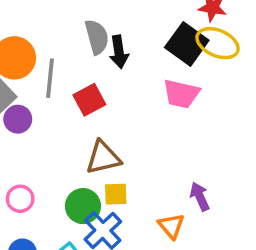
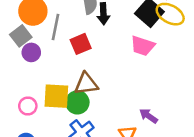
yellow square: (116, 194) -> (56, 96), moved, size x1.6
purple arrow: (200, 196) -> (148, 116), turned -36
green circle: (83, 206) -> (77, 102), moved

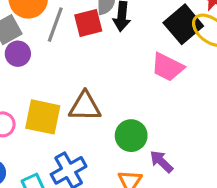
red square: (81, 44) -> (88, 23), moved
green circle: (77, 102) -> (131, 136), moved

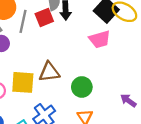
pink trapezoid: (168, 67) -> (100, 39), turned -35
purple arrow: (161, 162) -> (128, 101), moved

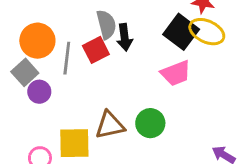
green circle: (82, 87) -> (150, 123), moved

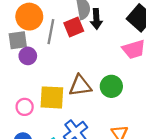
gray square: (25, 72) -> (18, 40), turned 30

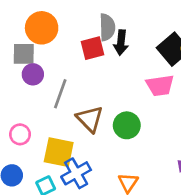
gray line: (51, 32) -> (60, 94), moved
brown triangle: (80, 86) -> (90, 119), turned 45
yellow square: (52, 97) -> (59, 152), moved

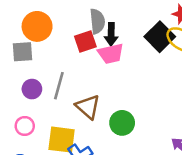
purple circle: (33, 74) -> (32, 89), moved
pink trapezoid: (160, 85) -> (111, 54), moved
green circle: (127, 125) -> (122, 123), moved

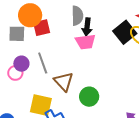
red square: (85, 42) -> (42, 28), moved
gray line: (59, 86) -> (43, 63), turned -40
pink circle: (25, 126) -> (15, 73), moved

